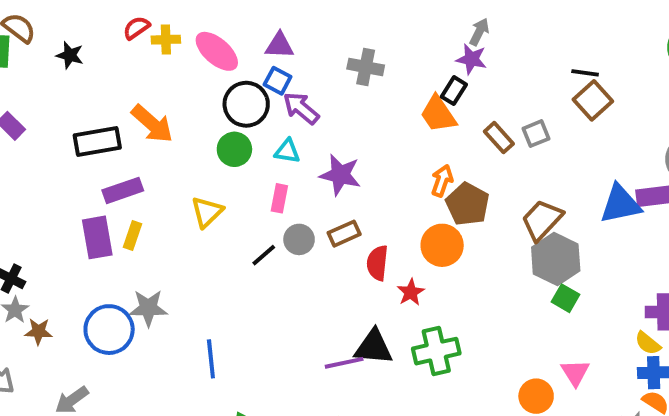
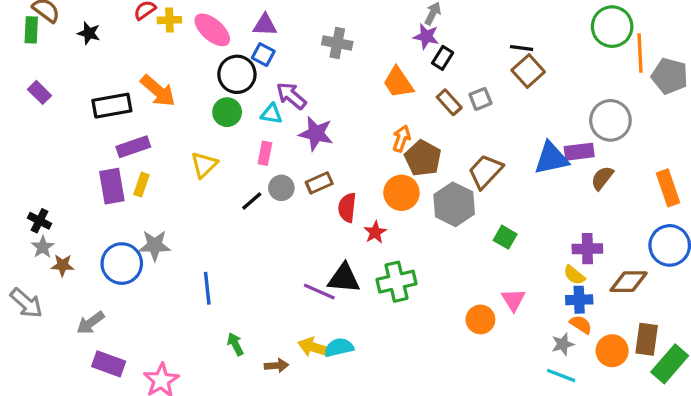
black rectangle: (454, 91) -> (443, 58), moved
purple arrow: (301, 108) -> (291, 96), moved
gray hexagon: (556, 259) -> (454, 204), moved
purple line: (344, 363) -> (319, 292), turned 36

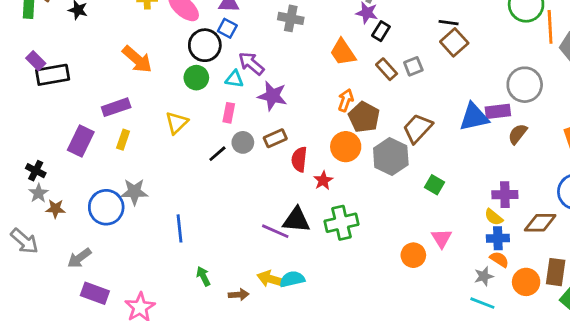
black rectangle: (112, 106) -> (53, 75), moved
purple rectangle: (112, 186) -> (81, 141), moved, turned 36

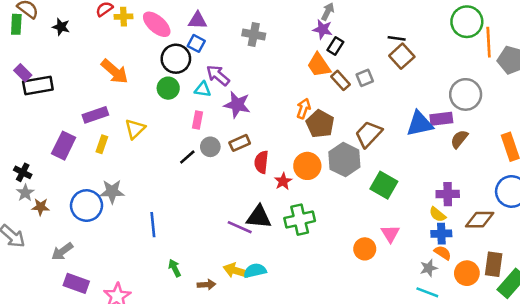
orange trapezoid: (343, 52) -> (319, 65), moved
yellow triangle: (177, 123) -> (135, 129), moved
orange circle: (346, 147) -> (307, 166), moved
green square: (434, 185) -> (384, 185), size x1.5

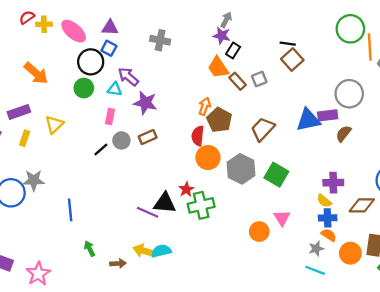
gray hexagon: (344, 160) -> (241, 169), moved
red semicircle: (261, 162) -> (198, 136), moved
red star: (283, 181) -> (186, 189), moved

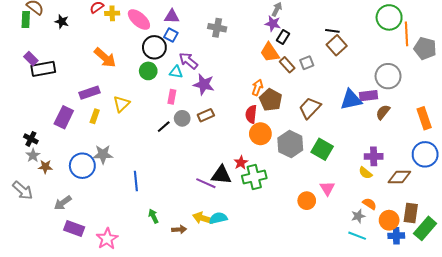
blue cross: (328, 218) -> (396, 236), moved

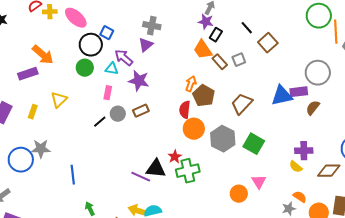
purple triangle: (172, 16) -> (146, 45), moved, turned -42
black line: (332, 31) -> (247, 28), moved, turned 40
purple rectangle: (90, 93) -> (28, 74), moved

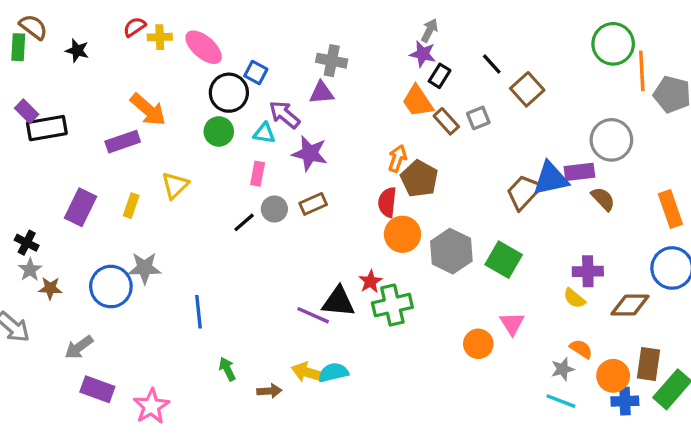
purple triangle: (146, 45) -> (322, 93), turned 35
brown trapezoid: (242, 104) -> (524, 192), moved
brown semicircle: (313, 108) -> (603, 199), turned 98

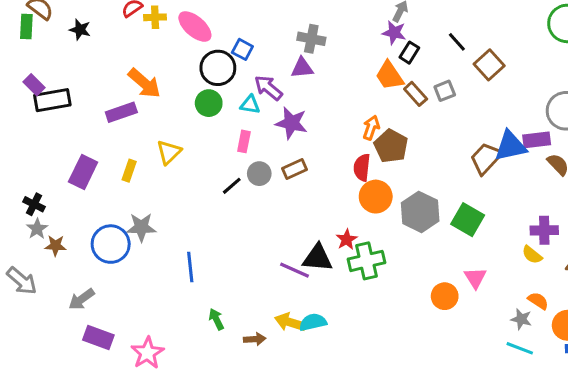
gray star: (563, 369) -> (521, 319), turned 30

